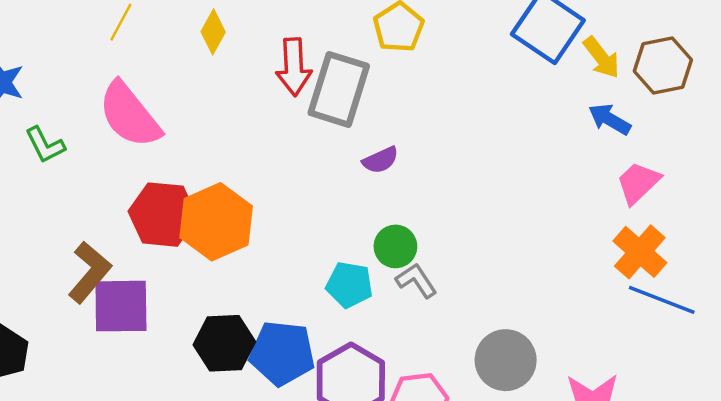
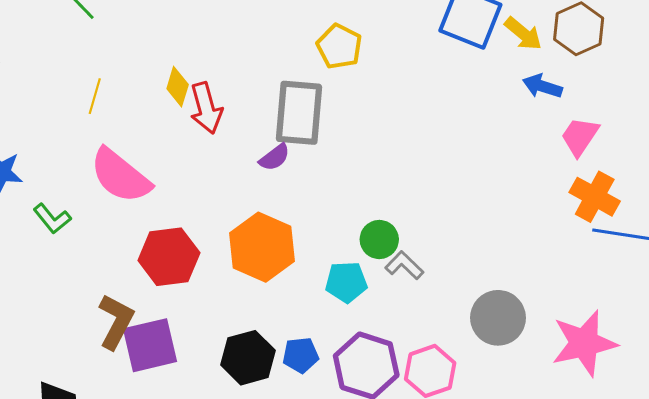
red arrow: (294, 67) -> (206, 108), moved
purple semicircle: (380, 160) -> (275, 157), moved
orange hexagon: (216, 222) -> (262, 247), moved
blue pentagon: (282, 353) -> (301, 355), size x0.6

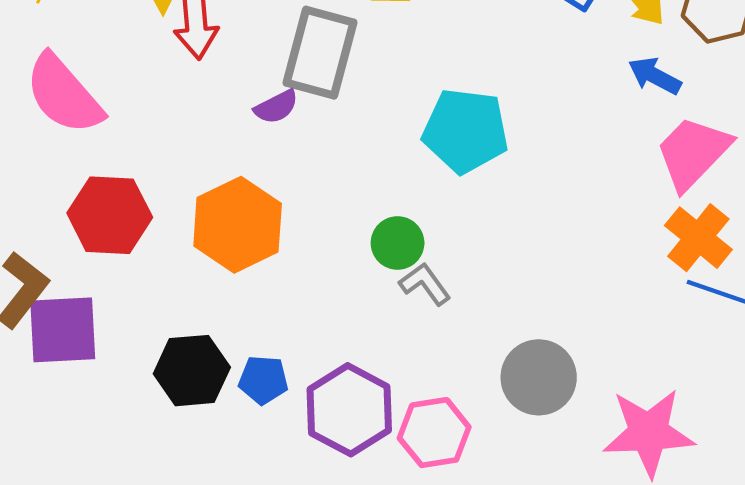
pink trapezoid: (580, 136) -> (693, 153), size x1.4
cyan pentagon: (346, 282) -> (465, 131), moved, size x1.5

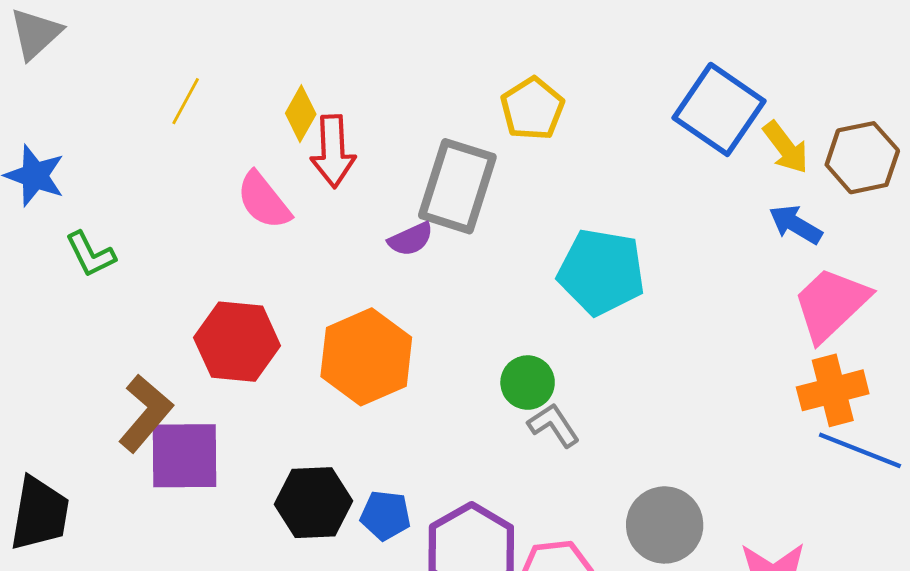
pink semicircle: (64, 94) -> (264, 201), moved, size x0.7
orange cross: (698, 238) -> (833, 390), turned 34

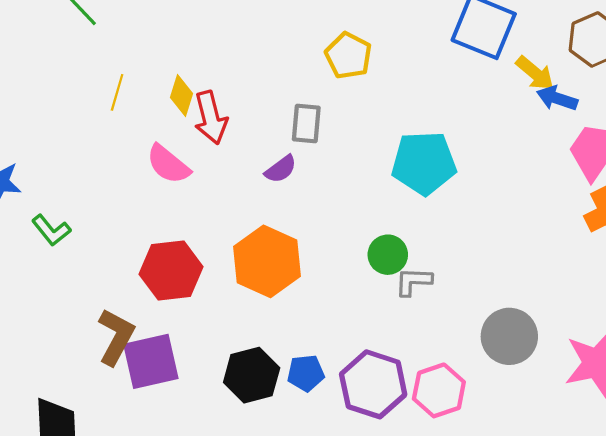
yellow line: (186, 101) -> (117, 92), moved
yellow arrow: (786, 147) -> (535, 73), moved
gray rectangle: (457, 186) -> (306, 123), size x0.6
gray L-shape: (554, 425) -> (413, 282), turned -42

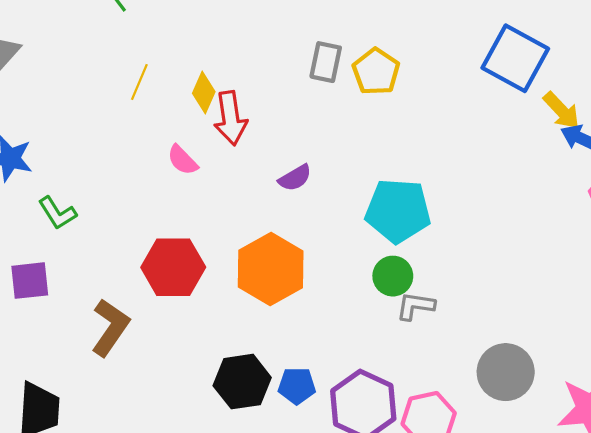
gray rectangle: (306, 123) -> (326, 62), moved
cyan pentagon: (424, 163) -> (398, 211), moved
pink semicircle: (168, 164) -> (182, 160), size x0.7
purple square: (151, 361) -> (30, 281), moved, size x0.7

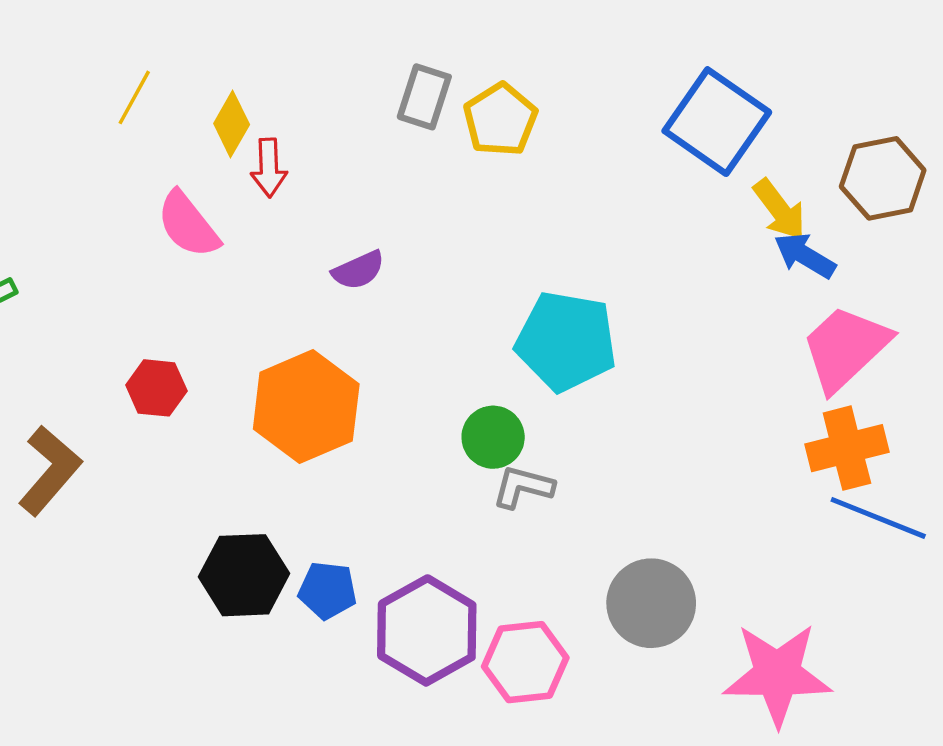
red arrow: (231, 118) -> (269, 168), size x0.7
pink semicircle: (182, 160) -> (188, 225), size x1.4
cyan pentagon: (398, 211) -> (566, 341), moved
red hexagon: (173, 267) -> (156, 388), size x0.6

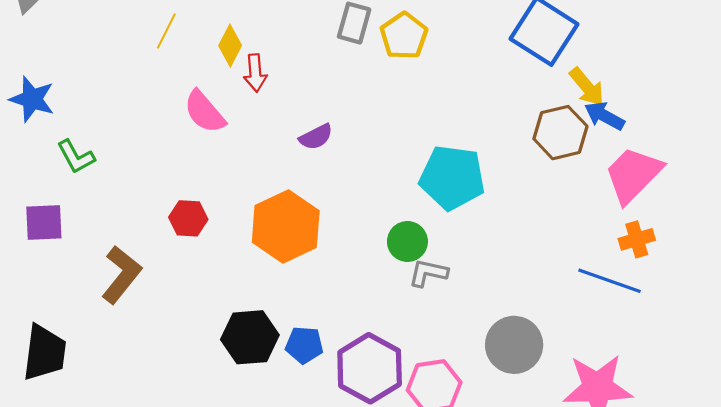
brown hexagon: (883, 178) -> (560, 133), moved
orange cross: (847, 448) -> (637, 239), size x0.7
blue line: (878, 518) -> (609, 281), moved

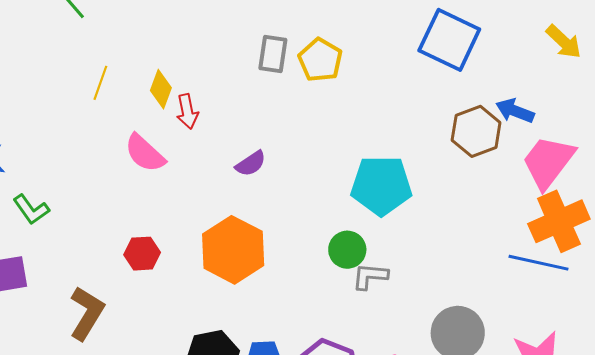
yellow arrow: (587, 87) -> (564, 42), moved
orange cross: (637, 239) -> (559, 221), size x1.8

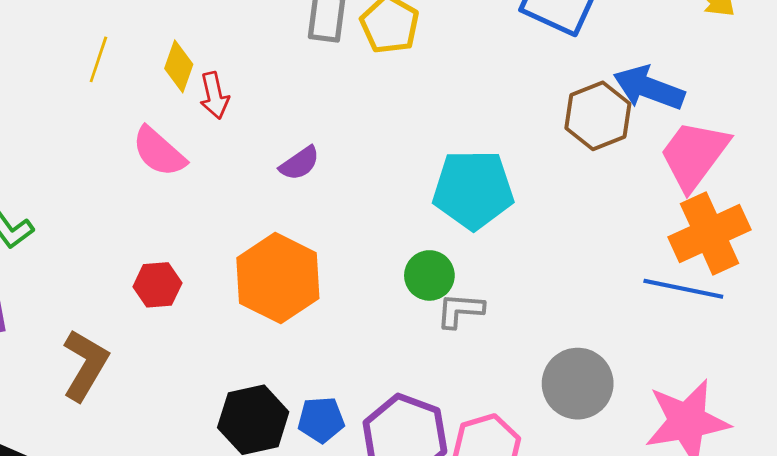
blue arrow: (515, 111) -> (649, 88), size x1.4

